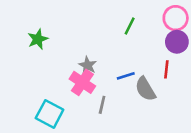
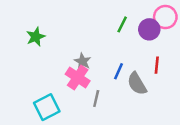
purple circle: (177, 42) -> (149, 29), moved
blue line: (126, 76) -> (118, 71), turned -49
cyan square: (50, 114) -> (47, 107), turned 35

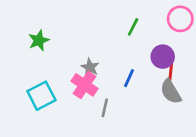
purple circle: (149, 29) -> (163, 57), moved
gray semicircle: (137, 84) -> (171, 92), moved
cyan square: (47, 107) -> (41, 96), moved

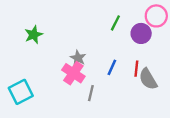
purple circle: (163, 57) -> (141, 33), moved
red line: (171, 71) -> (136, 69), moved
cyan square: (41, 96) -> (21, 92), moved

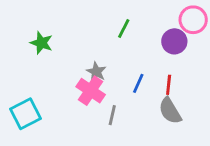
green line: (115, 23) -> (124, 28), moved
green star: (34, 35) -> (41, 43), turned -30
gray semicircle: (148, 79) -> (170, 111), moved

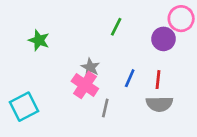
gray semicircle: (170, 111) -> (159, 104), turned -60

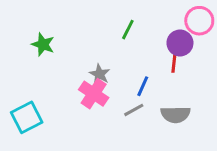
red line: (158, 80) -> (174, 62), moved
gray line: (105, 108) -> (134, 110), moved, turned 48

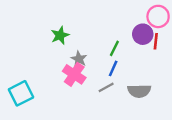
green line: (128, 30) -> (114, 48), moved
green star: (43, 44) -> (60, 35), moved, turned 30
red line: (174, 62) -> (156, 41), moved

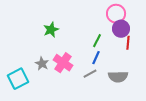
pink circle: (158, 16) -> (116, 14), moved
red line: (156, 41) -> (128, 43), moved
gray star: (79, 59) -> (42, 64), moved

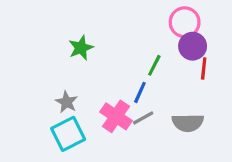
blue line: (96, 58) -> (140, 92), moved
pink cross: (63, 63) -> (116, 116), moved
cyan square: (18, 79) -> (68, 134), moved

